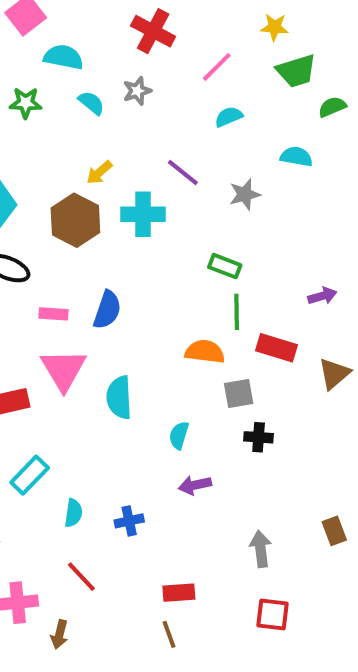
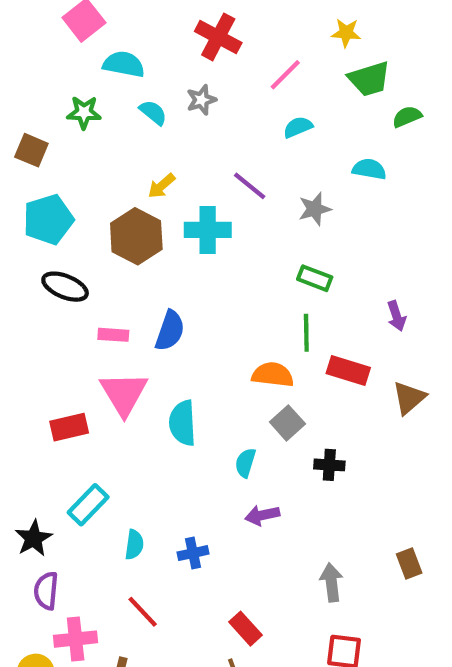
green rectangle: (225, 266) -> (315, 278), moved
purple arrow: (322, 296) -> (396, 316), turned 88
gray square: (239, 394) -> (287, 423), moved, turned -32
red rectangle: (179, 593) -> (245, 629), turned 52

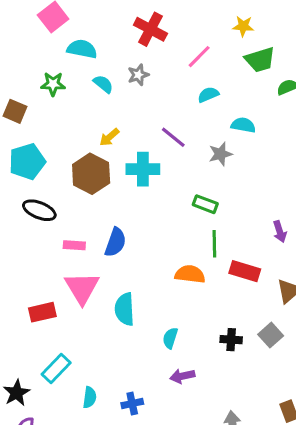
cyan semicircle: (369, 169) -> (243, 125), moved
green rectangle: (315, 278) -> (205, 204), moved
gray square: (287, 423) -> (271, 335), moved

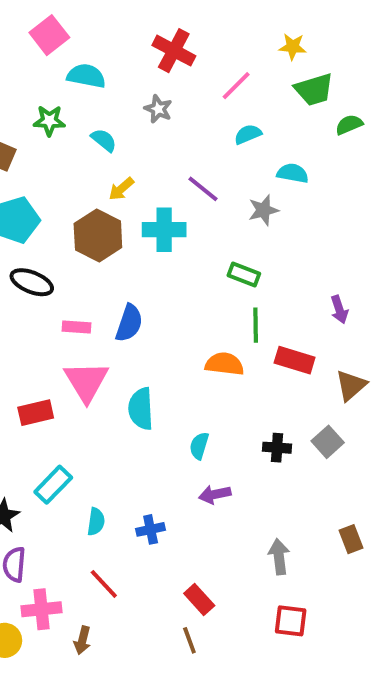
gray star: (138, 75) -> (158, 109), turned -30
cyan semicircle: (103, 84) -> (104, 140), moved

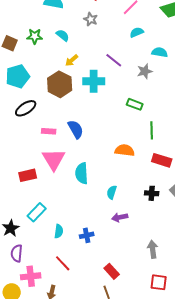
green star: (49, 121) -> (35, 36), moved
black ellipse: (32, 282) -> (26, 108), turned -55
blue semicircle: (129, 323) -> (76, 129), turned -48
green line: (256, 325) -> (152, 130), moved
red rectangle: (295, 360) -> (162, 160), moved

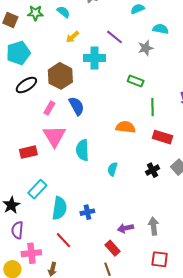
brown hexagon: (60, 84) -> (60, 76), moved
pink rectangle: (49, 131) -> (49, 108), turned -64
black cross: (152, 193) -> (153, 170), turned -32
purple arrow: (120, 217) -> (126, 228), moved
cyan semicircle: (59, 231) -> (59, 208), size x1.6

